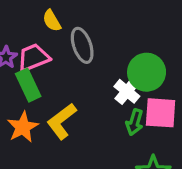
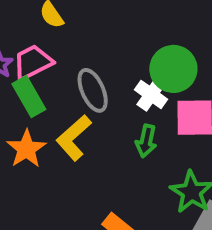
gray ellipse: (82, 45) -> (93, 90), moved
green arrow: (135, 122) -> (146, 141), moved

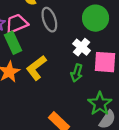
green circle: (173, 69) -> (96, 18), moved
gray ellipse: (93, 90) -> (49, 20), moved

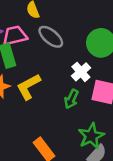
gray ellipse: (49, 20) -> (51, 37), turned -40

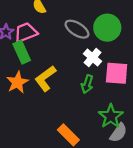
gray ellipse: (51, 37) -> (77, 29), moved

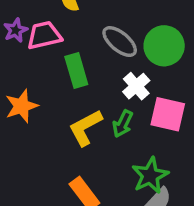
green rectangle: (22, 52) -> (76, 70), moved
yellow L-shape: (45, 78) -> (85, 128), moved

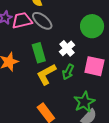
gray ellipse: (120, 42) -> (42, 21), moved
green rectangle: (76, 70) -> (39, 53), moved
white cross: (136, 86) -> (67, 48), moved

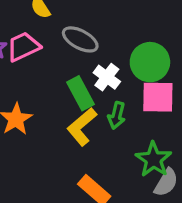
gray ellipse: (42, 21) -> (80, 39), moved
green circle: (92, 26) -> (150, 62), moved
green rectangle: (39, 53) -> (81, 93), moved

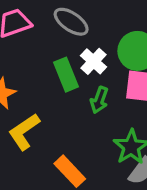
yellow L-shape: (82, 127) -> (24, 132), moved

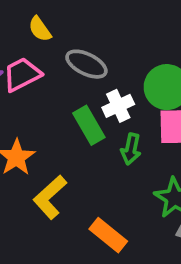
white cross: (93, 61) -> (118, 106), turned 30

